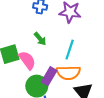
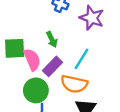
purple rectangle: (49, 76) -> (53, 66), moved

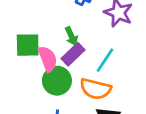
purple rectangle: (53, 66) -> (73, 54), moved
green circle: (36, 90) -> (57, 81), moved

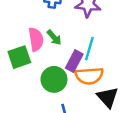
purple rectangle: (73, 54) -> (74, 61), moved
pink semicircle: (48, 59) -> (36, 39), moved, turned 30

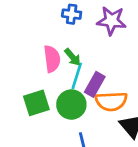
cyan line: (89, 49) -> (77, 76), moved
green square: (19, 57) -> (36, 103), moved

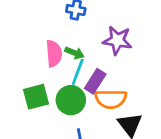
purple star: (111, 21) -> (117, 40), moved
green arrow: (73, 57) -> (74, 53), turned -30

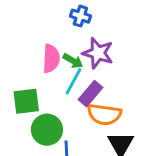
purple star: (117, 40) -> (98, 53), moved
green circle: (71, 100) -> (47, 130), moved

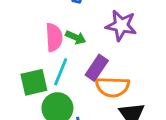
purple star: (98, 53) -> (121, 25), moved
cyan line: (74, 81) -> (61, 72), moved

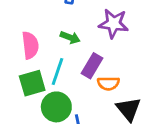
pink semicircle: (54, 37) -> (30, 45), moved
orange semicircle: (112, 87) -> (108, 83), size x0.7

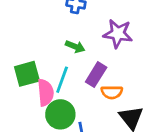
pink semicircle: (30, 45) -> (46, 93), moved
green square: (32, 83) -> (27, 74), moved

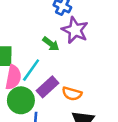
purple star: (118, 34) -> (75, 30), moved
purple rectangle: (96, 75) -> (47, 87), moved

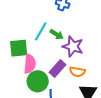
purple star: (75, 30) -> (73, 46), moved
cyan line: (31, 70) -> (41, 31), moved

